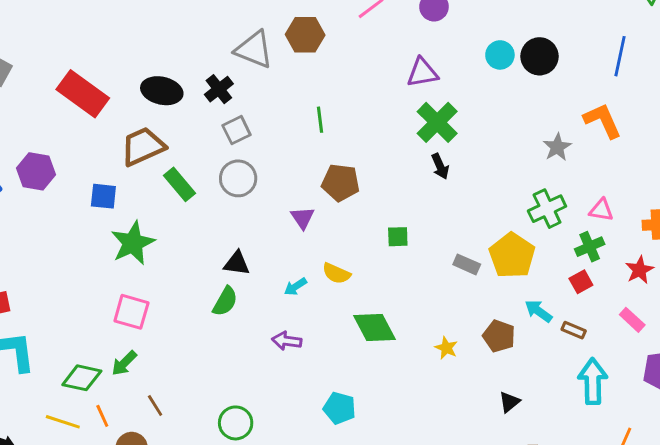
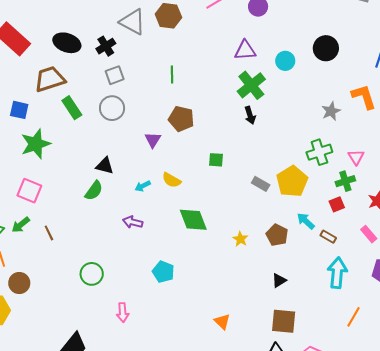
cyan circle: (500, 55) -> (285, 61), moved
pink triangle: (601, 210) -> (356, 157), turned 42
brown line: (155, 406) -> (49, 233), moved

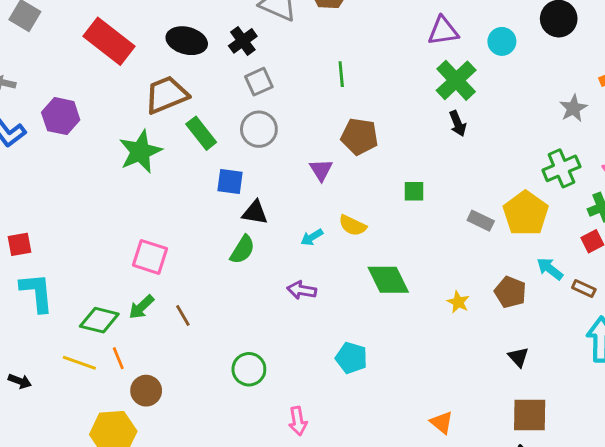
blue square: (19, 110) -> (230, 182), moved
green star: (36, 144) -> (140, 152), moved
black triangle: (279, 281) -> (518, 357), turned -35

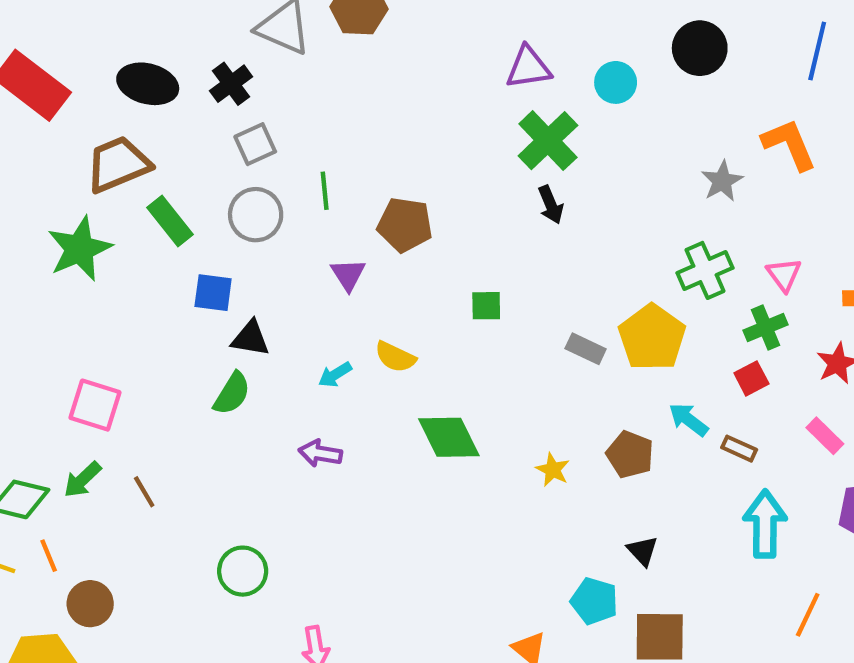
green line: (341, 74) -> (325, 191), moved
cyan pentagon: (351, 358) -> (594, 601), moved

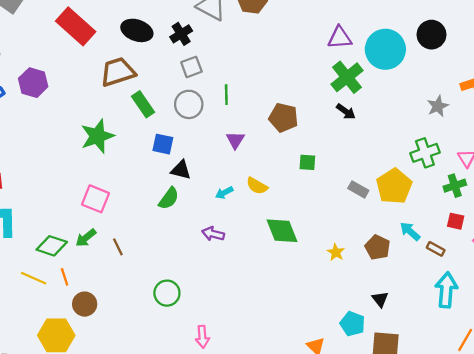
cyan circle: (616, 82) -> (385, 49), size x1.8
black arrow: (551, 205) -> (346, 111), turned -36
brown pentagon: (405, 225) -> (283, 118), moved
green star: (80, 249) -> (97, 136), moved
red square: (751, 378) -> (456, 221), moved, turned 36

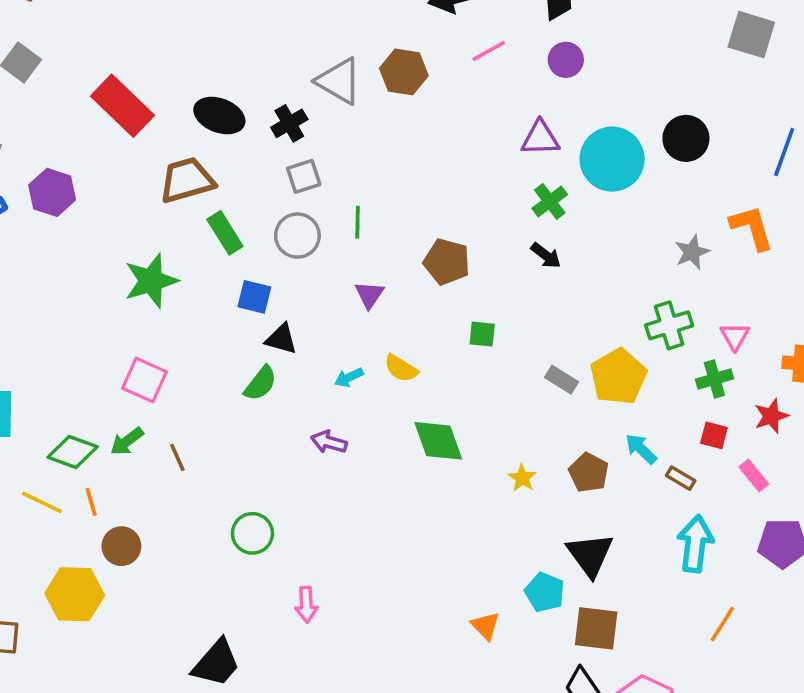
green cross: (347, 77) -> (550, 201), size x0.7
black triangle: (380, 299) -> (590, 555), size x1.8

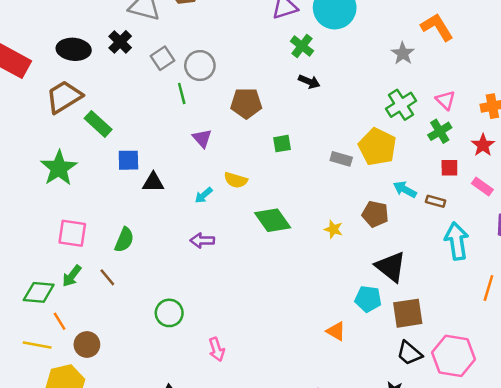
gray square: (304, 176) -> (162, 58), moved
gray circle: (297, 236) -> (200, 66), moved
green semicircle: (261, 383) -> (124, 240), moved
yellow line: (42, 502) -> (37, 345), moved

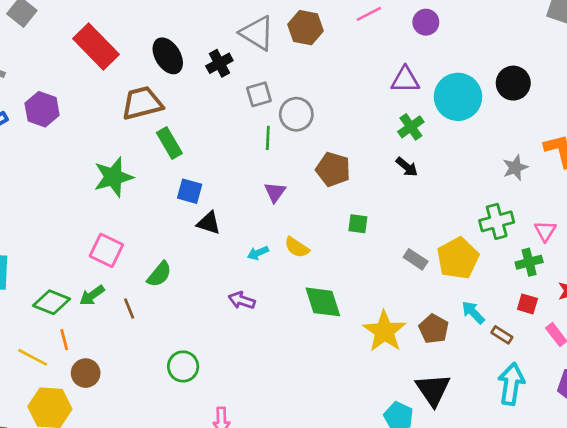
black ellipse: (74, 49) -> (168, 56), turned 36
yellow star: (333, 229) -> (384, 331), size x2.0

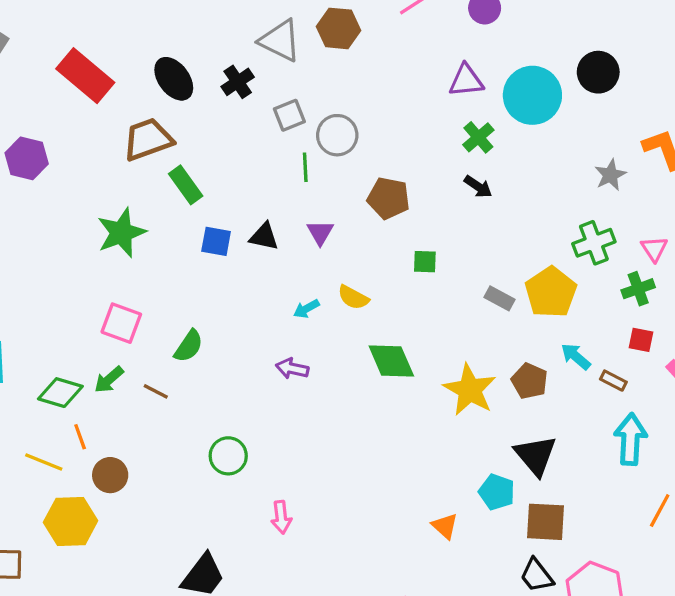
black triangle: (209, 223) -> (264, 237), moved
brown line: (129, 309) -> (156, 391), turned -35

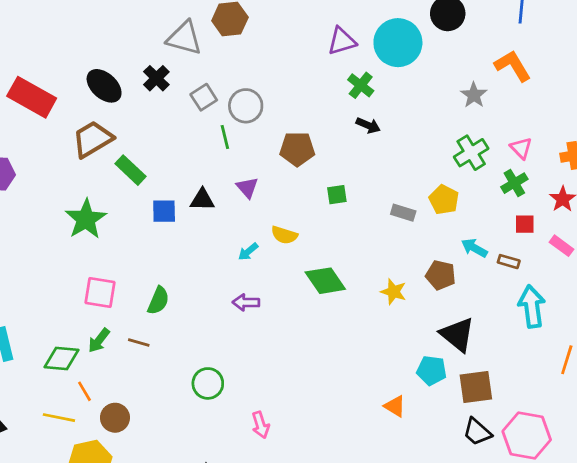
yellow pentagon: (551, 292) -> (444, 200), size x0.7
yellow star: (470, 390) -> (393, 292), size x0.6

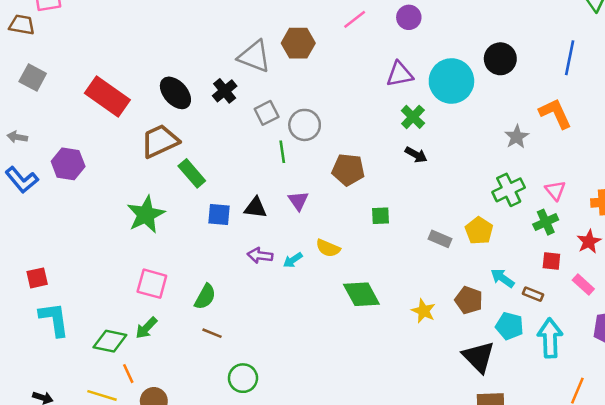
purple arrow: (246, 302) -> (260, 256), moved
brown line: (139, 343) -> (212, 333), moved
cyan pentagon: (432, 370) -> (510, 326), moved

